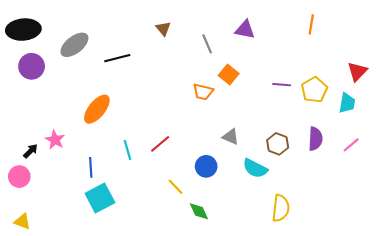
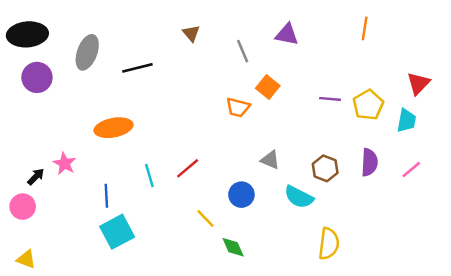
gray ellipse: (74, 45) -> (87, 52), turned -32
orange ellipse: (97, 109) -> (114, 128), turned 40

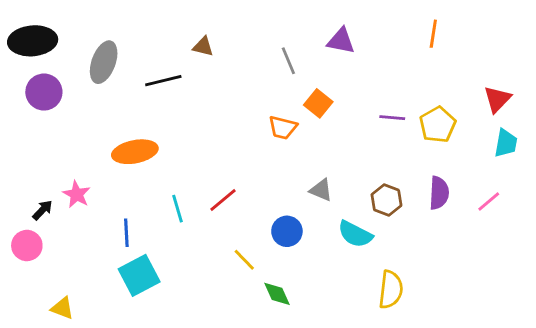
brown triangle: (191, 33) -> (203, 47), moved, turned -36
cyan trapezoid: (406, 120) -> (506, 143), moved
yellow triangle: (26, 259) -> (62, 308), moved

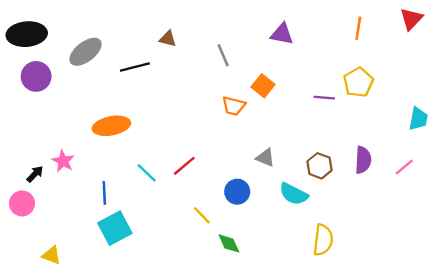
gray line: (288, 61) -> (223, 55), moved
gray ellipse: (104, 62) -> (85, 52), turned 32
red triangle: (497, 99) -> (411, 19), moved
yellow pentagon: (438, 125) -> (358, 82), moved
cyan line: (178, 209) -> (147, 173), turned -30

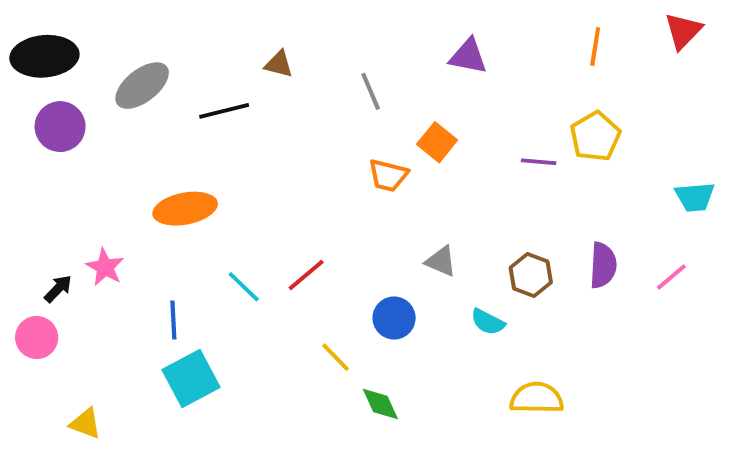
cyan trapezoid: (418, 119) -> (695, 197), turned 75
cyan semicircle: (294, 194) -> (488, 322), size x0.7
yellow semicircle: (323, 240) -> (537, 398), turned -96

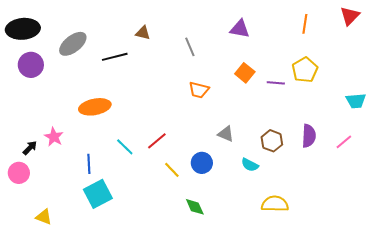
orange square: (437, 142) -> (245, 73), moved
yellow line: (335, 357) -> (172, 170), moved

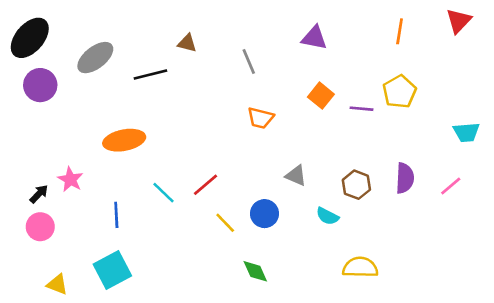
black ellipse: (23, 29) -> (30, 38), turned -44
pink circle: (19, 173) -> (40, 227), moved
cyan square: (98, 194) -> (112, 270), moved

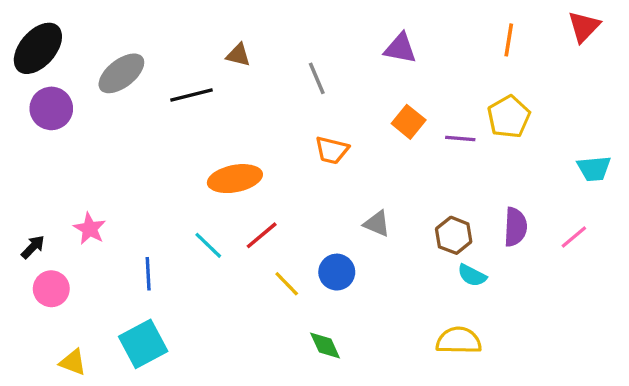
orange ellipse: (124, 140) -> (235, 179), moved
black arrow: (39, 194) -> (33, 247), moved
cyan semicircle: (327, 216) -> (472, 275), moved

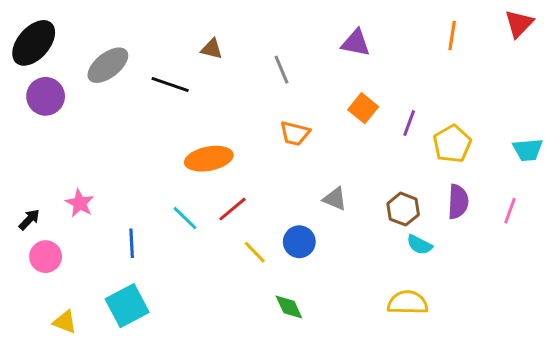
black line: (192, 95) -> (170, 84), turned 33
yellow pentagon: (509, 117) -> (452, 144), moved
purple line: (460, 138) -> (409, 123), turned -75
pink line: (574, 237) -> (510, 211), turned -30

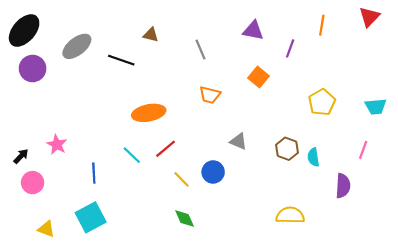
purple line: (409, 123) -> (290, 48), moved
purple semicircle: (458, 202) -> (343, 186), moved
cyan semicircle: (419, 245) -> (313, 157), moved, turned 54
green diamond: (289, 307) -> (185, 218), moved

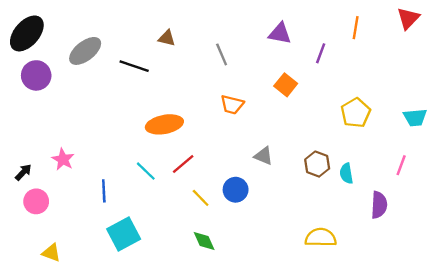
cyan square: (91, 217) -> (124, 234), moved

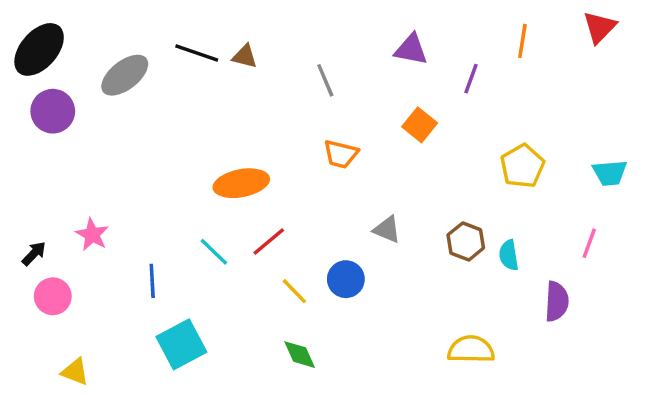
black line: (134, 66) -> (197, 53), moved

